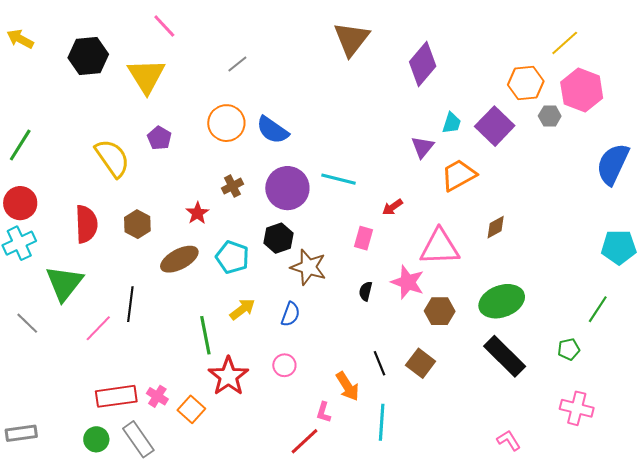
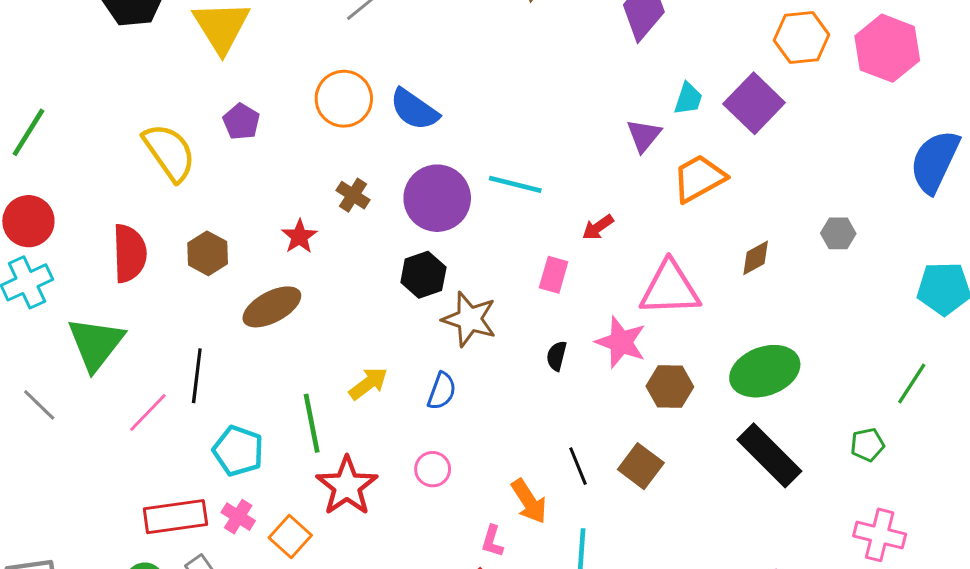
gray hexagon: (550, 116) -> (838, 233), moved
brown cross: (232, 186) -> (353, 195), turned -30
cyan pentagon: (232, 257) -> (238, 451), moved

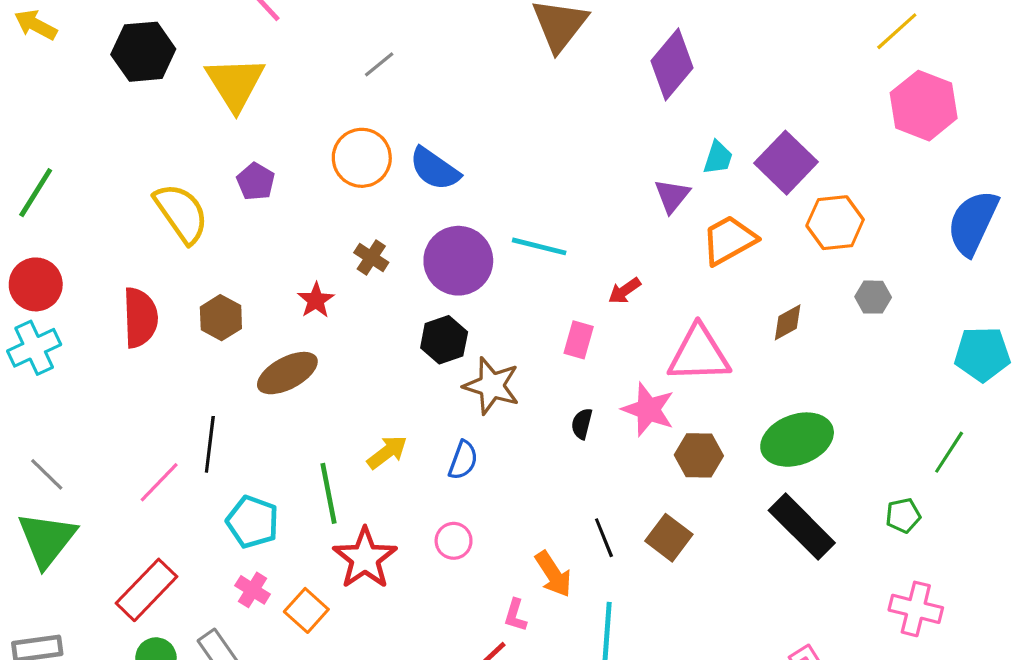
orange hexagon: (802, 37) -> (835, 223), moved
green triangle: (96, 344) -> (47, 539), moved
red rectangle: (175, 517) -> (146, 590), moved, turned -38

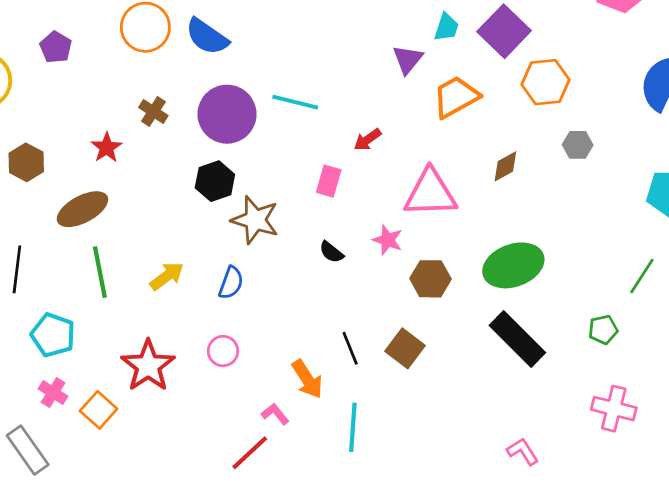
pink star: (648, 409) -> (388, 240), size x0.7
black semicircle: (582, 424) -> (331, 252), turned -65
green line: (329, 493) -> (100, 272), moved
pink L-shape: (515, 615) -> (275, 414), turned 124

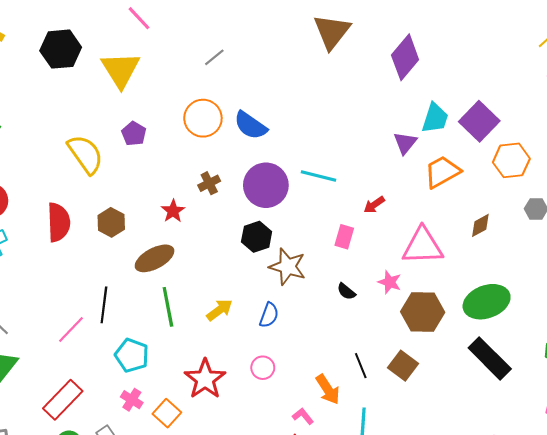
cyan trapezoid: (446, 27) -> (435, 118), size x1.4
brown cross: (153, 111) -> (209, 183), turned 30
brown hexagon: (430, 279) -> (423, 312), size x1.4

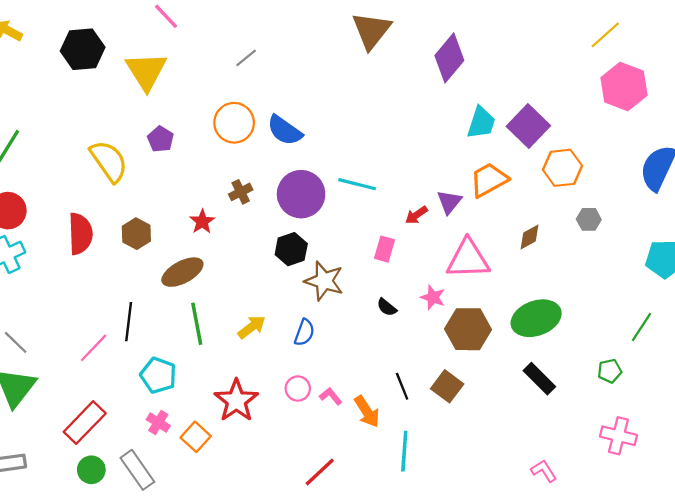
purple triangle: (405, 143) -> (449, 202), moved
black rectangle: (490, 358) -> (539, 379), size x0.7
pink L-shape: (303, 416) -> (331, 396), moved

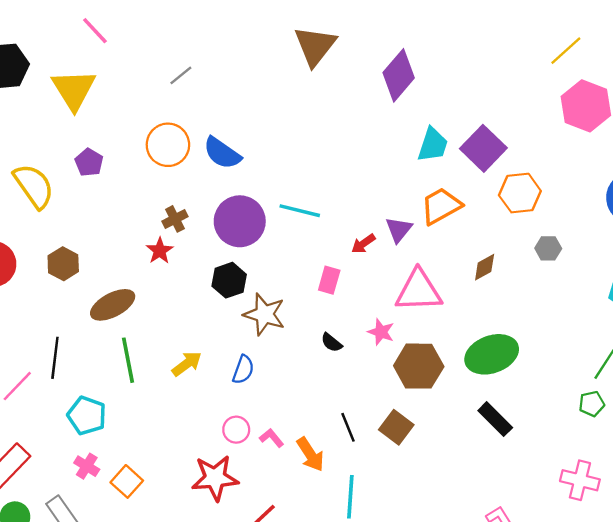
red star: (202, 222) -> (160, 251), moved
green pentagon: (610, 371) -> (592, 404), moved
red star: (236, 401) -> (215, 478), moved, turned 30

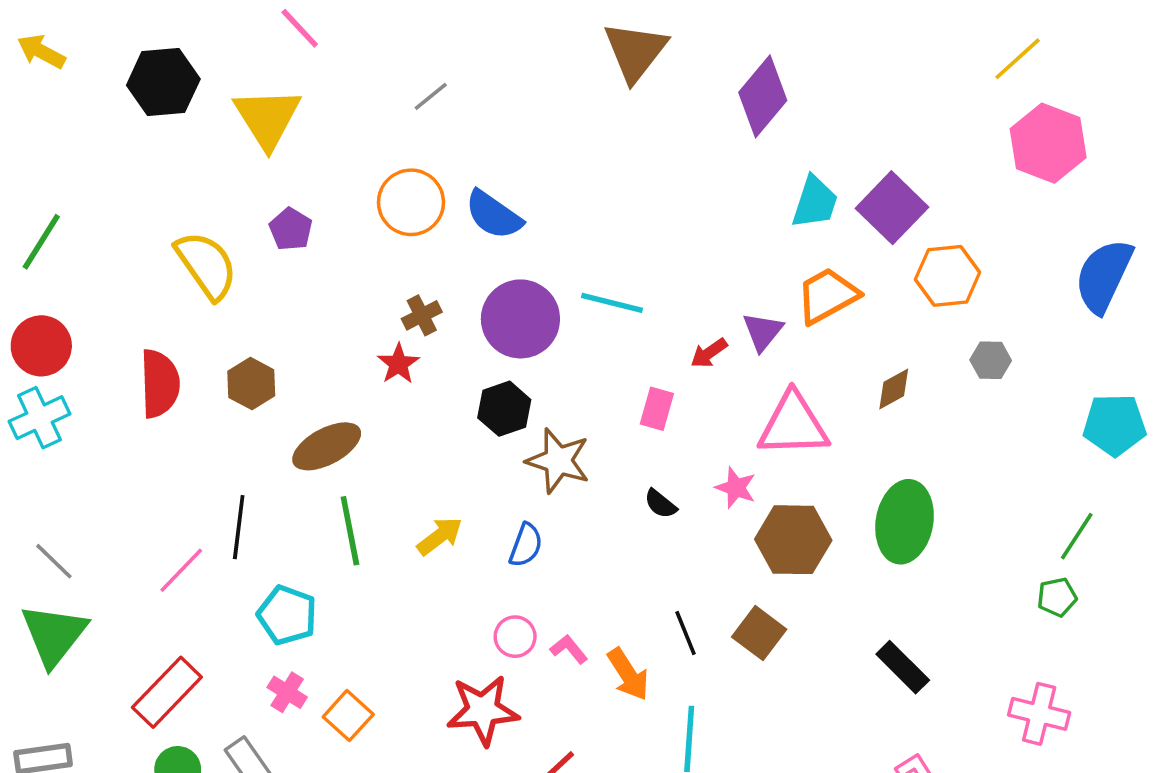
green ellipse: (492, 354) -> (905, 522), turned -60
black rectangle: (495, 419) -> (903, 667), moved

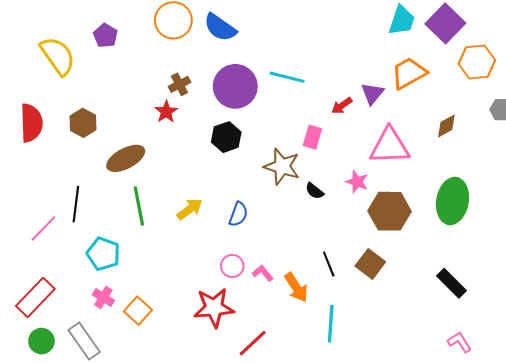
brown star: (558, 461) -> (282, 167), moved

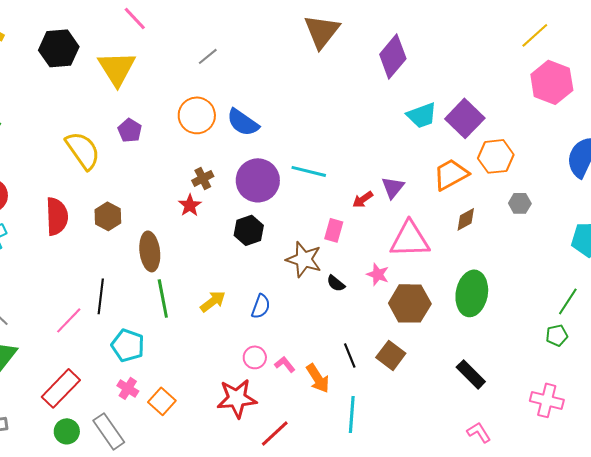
cyan trapezoid: (402, 20) -> (422, 115), turned 52
orange trapezoid: (409, 73) -> (451, 174), moved
brown ellipse: (126, 158) -> (150, 251), turned -69

